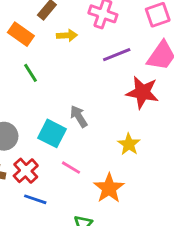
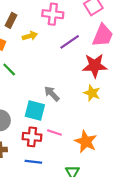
yellow star: (129, 144) -> (92, 93), moved
red cross: (26, 171) -> (32, 137), moved, turned -30

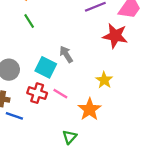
yellow star: (92, 93) -> (104, 80), moved
blue line: (33, 162) -> (14, 116), moved

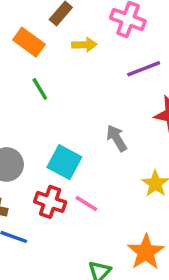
gray arrow: (66, 54) -> (117, 138), moved
orange star: (90, 109) -> (146, 252), moved

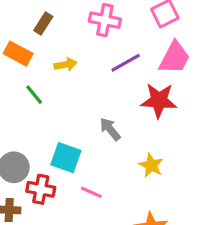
yellow arrow: (84, 45) -> (66, 64), moved
red cross: (50, 202) -> (41, 189), moved

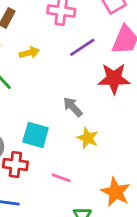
yellow star: (151, 165) -> (88, 138), moved
pink line: (91, 192) -> (61, 178), moved

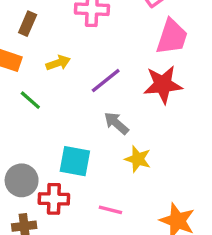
purple line: (82, 47) -> (106, 81), moved

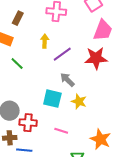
yellow arrow: (58, 63) -> (45, 41), moved, turned -72
cyan square: (75, 161) -> (52, 99), moved

